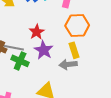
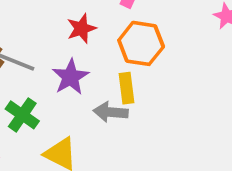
red star: (37, 32) -> (81, 28), moved
green cross: (20, 61) -> (22, 115), moved

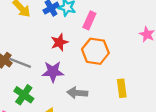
purple star: (70, 77) -> (53, 72), turned 30
yellow rectangle: (127, 88) -> (122, 88), moved

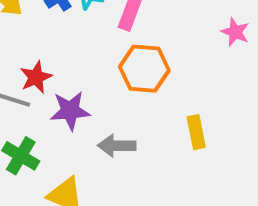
red star: (59, 42) -> (36, 77), moved

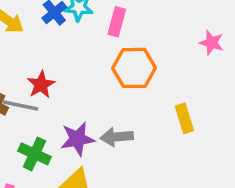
pink star: (235, 32) -> (211, 43), moved
purple star: (70, 111) -> (77, 139), moved

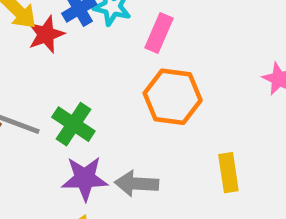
red star: (41, 85) -> (46, 34), moved
green cross: (35, 154) -> (73, 124), moved

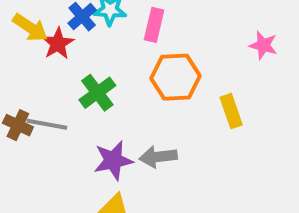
green cross: (73, 124) -> (97, 93), moved, turned 30
yellow rectangle: (228, 173) -> (231, 111), moved

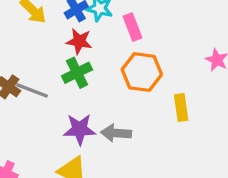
pink rectangle: (154, 25) -> (132, 27), turned -45
red star: (58, 44) -> (79, 41), moved, turned 30

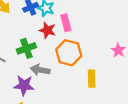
red star: (79, 41) -> (47, 30), moved
gray arrow: (116, 133) -> (40, 70), moved

